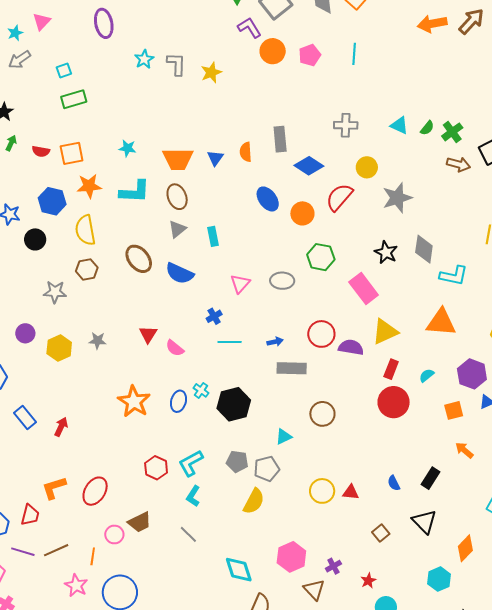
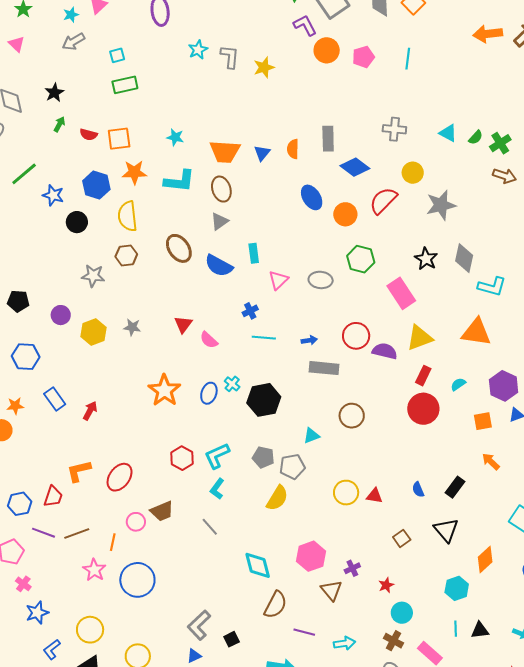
cyan rectangle: (213, 236) -> (254, 253), moved

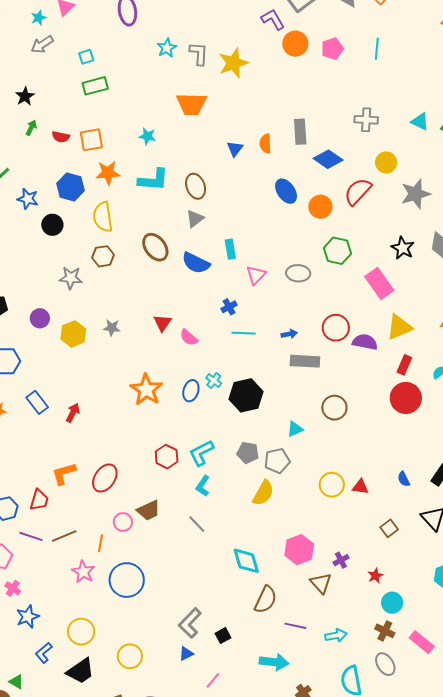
yellow star: (264, 67) -> (233, 63), size x1.4
orange trapezoid: (225, 152) -> (192, 104), moved

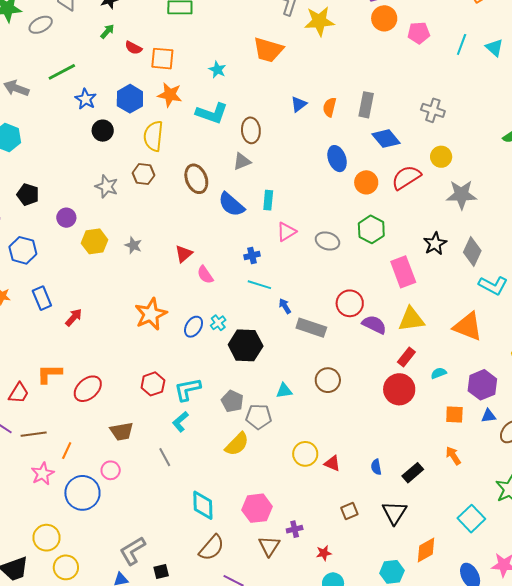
cyan triangle: (420, 122) -> (494, 48), moved
blue arrow: (289, 334) -> (285, 306), moved, turned -126
pink circle: (123, 522) -> (111, 470), moved
yellow circle: (81, 632) -> (47, 538), moved

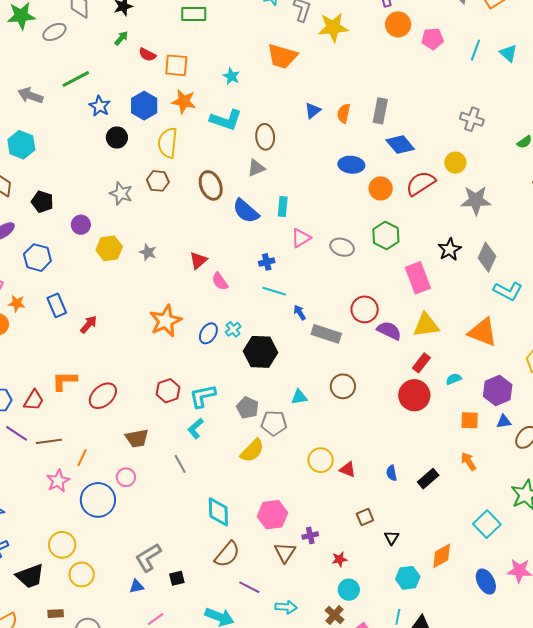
gray cross: (433, 110) -> (472, 119), moved
blue ellipse: (337, 159) -> (351, 165), turned -65
black triangle: (394, 513) -> (392, 538), moved, size x0.6

